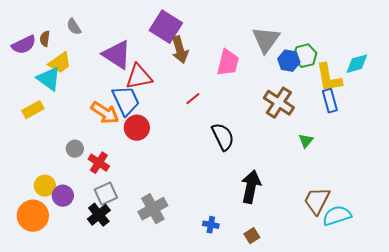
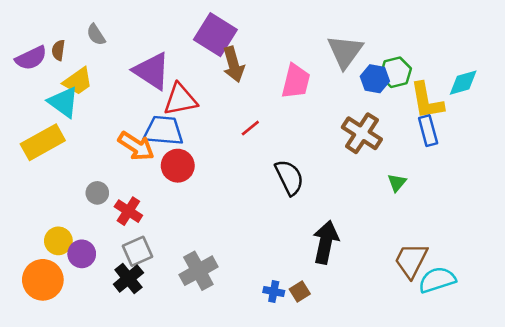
blue trapezoid: (126, 101) -> (163, 131), turned -60
yellow rectangle: (33, 110) -> (43, 142), size x1.5
brown square: (252, 236) -> (300, 291), moved

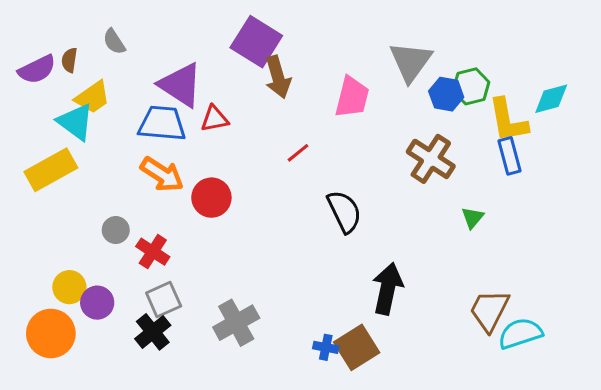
red triangle: (180, 99) -> (215, 119), size x0.7
blue trapezoid: (163, 131) -> (162, 123), moved
brown square: (300, 291) -> (357, 347), size x1.8

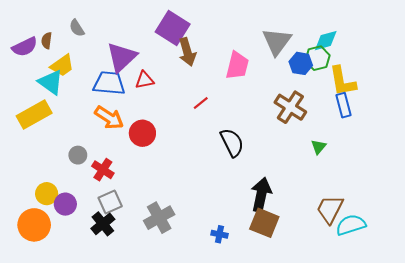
purple triangle: (181, 85) -> (122, 57), turned 44
cyan diamond: (551, 99) -> (326, 41), moved
brown square: (357, 347) -> (264, 223), moved, turned -36

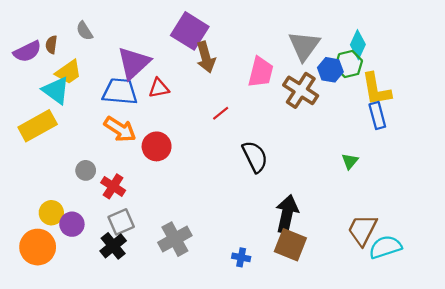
cyan diamond: (326, 41) -> (358, 45), turned -50
brown cross: (290, 107) -> (301, 90), moved

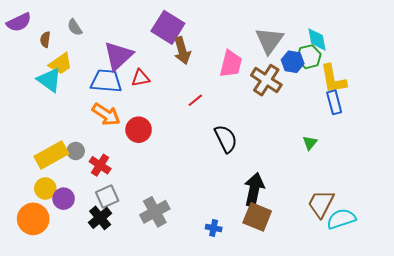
cyan diamond: (358, 45) -> (317, 39), turned -35
purple semicircle: (27, 51) -> (19, 22), moved
yellow rectangle: (38, 126) -> (51, 155), moved

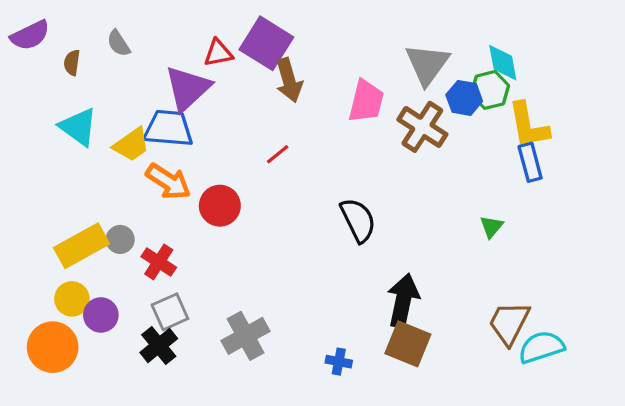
yellow trapezoid: (61, 64) -> (131, 145), moved
red triangle: (141, 78) -> (218, 53), moved
red line: (195, 100) -> (278, 154), moved

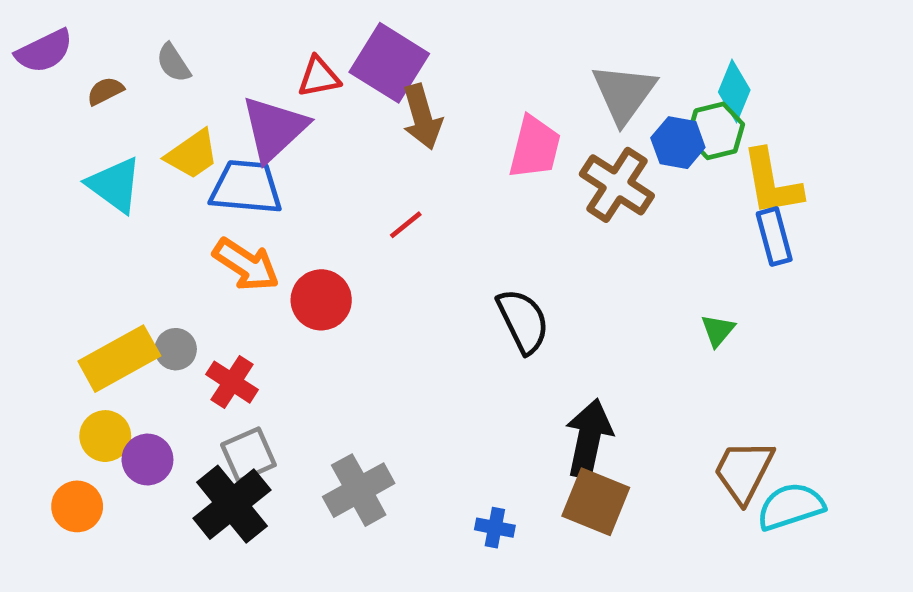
brown semicircle: (72, 63) -> (105, 91), turned 55
cyan diamond: (503, 63) -> (734, 91), turned 33
yellow trapezoid: (131, 145) -> (192, 154), moved
black cross: (159, 346) -> (232, 504), size x1.4
orange circle: (53, 347) -> (77, 506), size x0.7

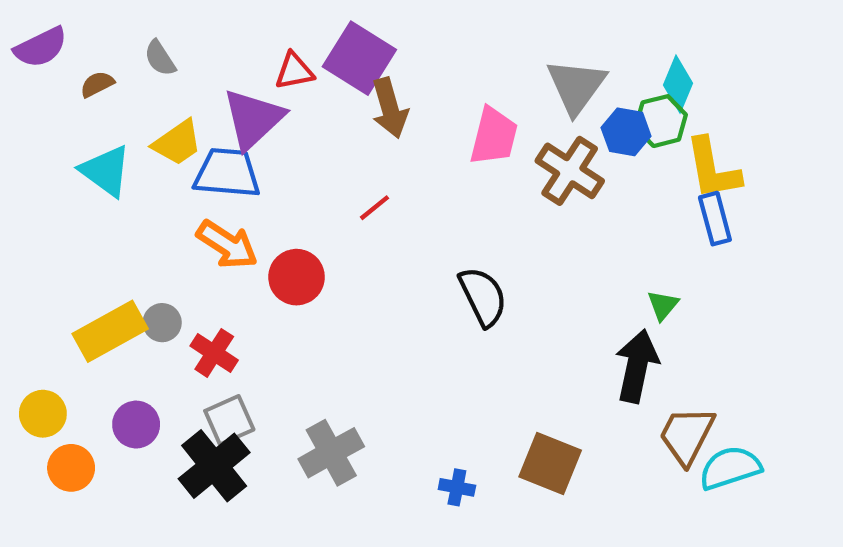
yellow circle: (105, 436) -> (43, 414), moved
black arrow: (589, 438) -> (637, 366), moved

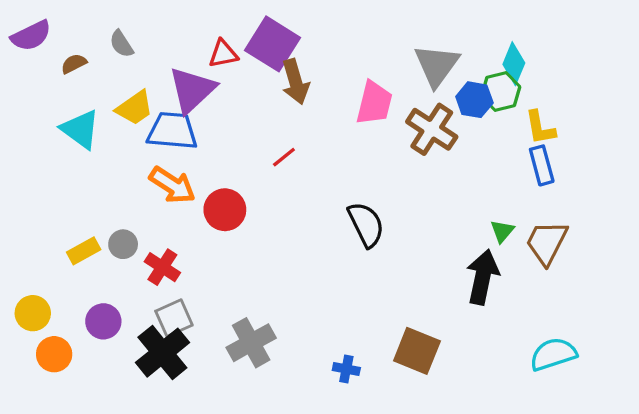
yellow L-shape: (713, 169) -> (540, 128), size x0.7
yellow rectangle: (110, 331) -> (84, 251), size x0.6
brown trapezoid: (687, 435) -> (547, 243), moved

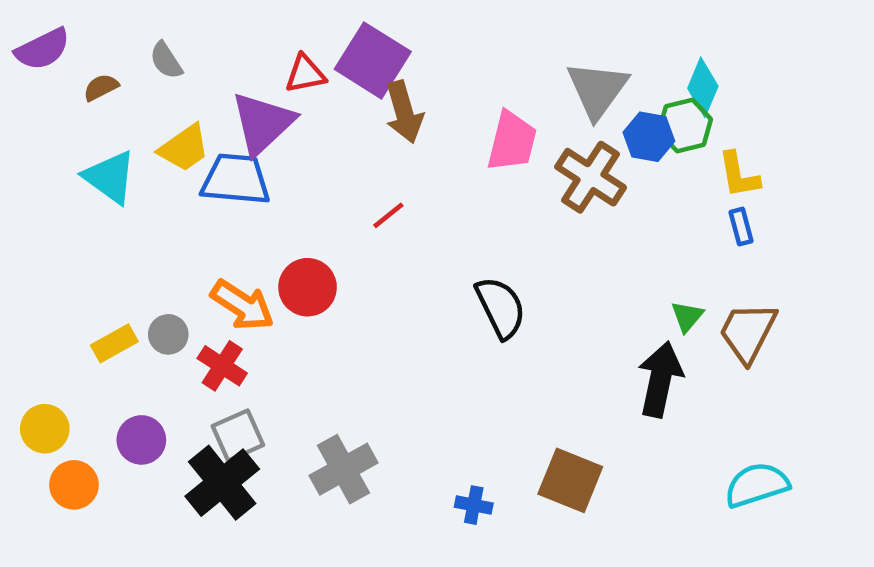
blue rectangle: (542, 165) -> (741, 227), size x0.7
orange arrow: (172, 185) -> (242, 305), moved

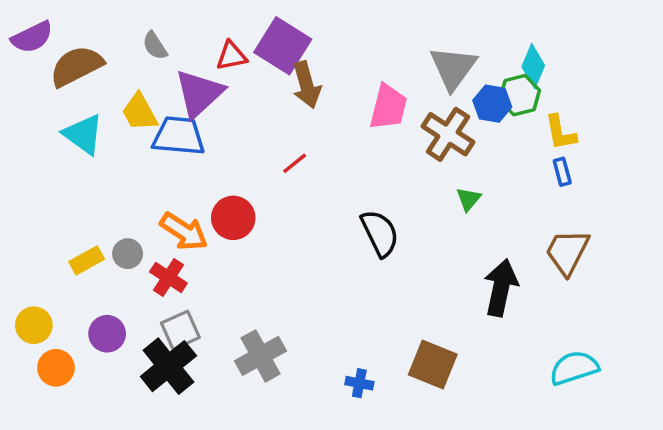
gray semicircle: (166, 60) -> (155, 46), moved
brown semicircle: (101, 87) -> (76, 66), size x2.0
yellow trapezoid: (184, 148) -> (139, 112), turned 96
green triangle: (687, 316) -> (468, 199), moved

